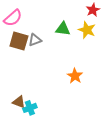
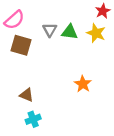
gray triangle: (35, 40) -> (50, 30), moved, turned -40
brown triangle: (19, 102) -> (27, 95), moved

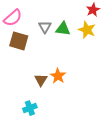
orange star: (83, 84) -> (58, 76), moved
brown triangle: (27, 95) -> (41, 80), moved, turned 40

